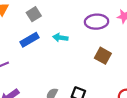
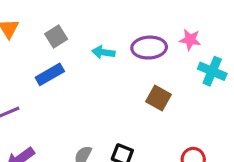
cyan arrow: (60, 38) -> (103, 52), moved

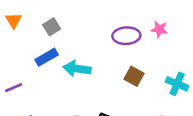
cyan arrow: (103, 52) -> (77, 69), moved, size x1.5
cyan cross: (212, 71) -> (177, 84), moved

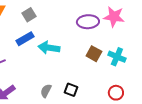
pink star: (159, 29) -> (114, 17), size x1.5
cyan cross: (177, 84) -> (117, 57), moved

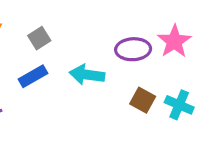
pink star: (114, 17) -> (174, 41), turned 30
cyan arrow: (49, 48) -> (87, 75), moved

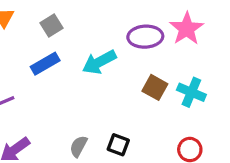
cyan arrow: (87, 75) -> (99, 62), turned -36

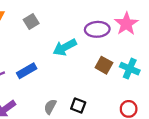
blue rectangle: (45, 64) -> (27, 71), moved

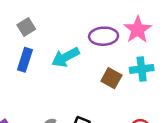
cyan cross: (130, 69) -> (142, 69), moved, turned -30
blue rectangle: (27, 71) -> (25, 60), moved, turned -42

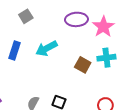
gray square: (26, 27) -> (26, 16), moved
purple ellipse: (104, 36) -> (76, 19), moved

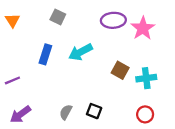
gray square: (26, 16) -> (58, 17), turned -32
cyan cross: (106, 58) -> (146, 78), moved

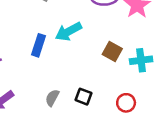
blue rectangle: (45, 54) -> (38, 45), moved
red circle: (145, 114) -> (126, 103), moved

